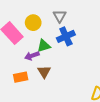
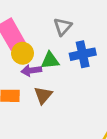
gray triangle: (60, 16) -> (63, 27), moved
yellow circle: (33, 23) -> (23, 53), moved

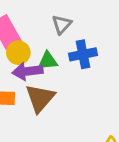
purple arrow: (31, 70) -> (28, 71), size x1.4
brown triangle: (43, 95) -> (40, 98), size x1.5

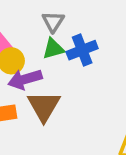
green triangle: (48, 61) -> (53, 49), moved

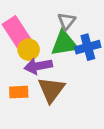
green triangle: (53, 49) -> (64, 43), size x1.5

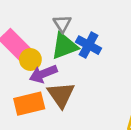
blue cross: (88, 47) -> (89, 45), turned -35
orange rectangle: (19, 92) -> (29, 104), size x1.5

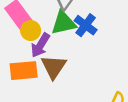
purple arrow: (43, 74) -> (40, 45), turned -45

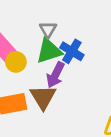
purple arrow: (40, 45) -> (55, 75), moved

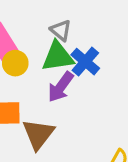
gray triangle: (48, 30) -> (61, 30), turned -30
brown triangle: (43, 97) -> (38, 134), moved

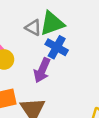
green triangle: (58, 57) -> (52, 23), moved

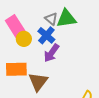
blue cross: (57, 47) -> (46, 35), moved

